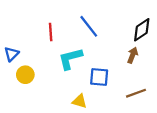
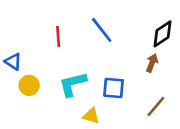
blue triangle: (11, 54) -> (13, 62), turned -42
cyan L-shape: (70, 59) -> (73, 84), moved
brown line: (136, 93) -> (156, 107), turned -30

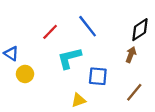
red line: (58, 36) -> (50, 32), turned 48
cyan L-shape: (73, 84) -> (69, 58), moved
yellow triangle: (91, 116) -> (78, 100), turned -35

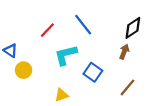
blue square: (98, 76) -> (93, 72), turned 30
yellow triangle: (78, 100) -> (61, 95), moved

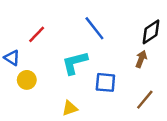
red line: (47, 30) -> (37, 34), moved
blue square: (93, 72) -> (105, 82), turned -30

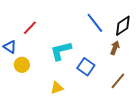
blue line: (94, 28) -> (95, 23), moved
blue square: (105, 82) -> (86, 67), turned 30

